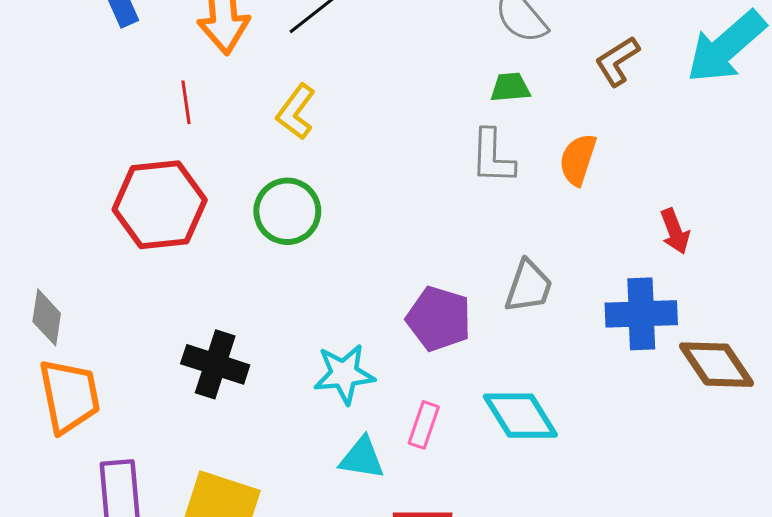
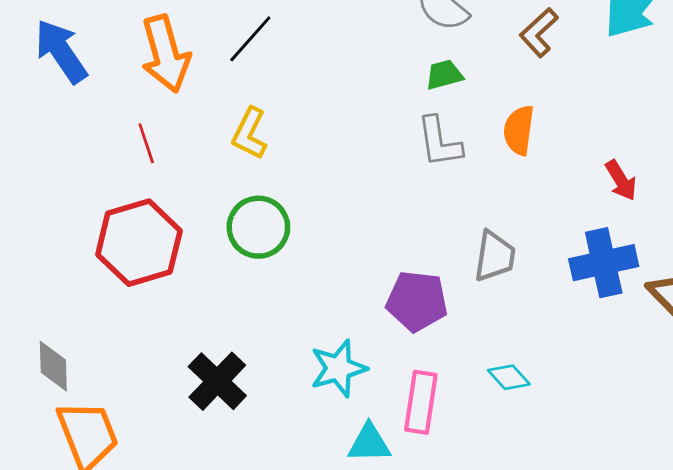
black cross: (215, 364) -> (217, 381), turned 36
cyan diamond: (520, 416) -> (509, 377), size x0.6
pink rectangle: (424, 425) -> (421, 402), size x1.4

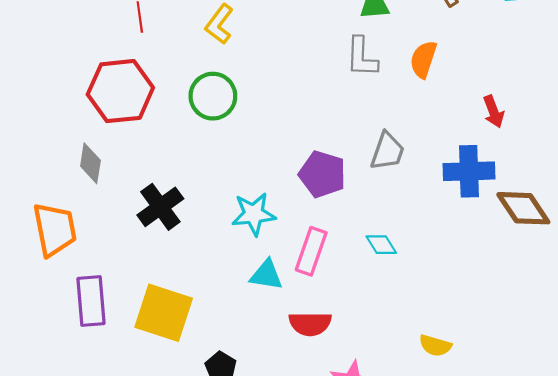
gray diamond: (53, 366) -> (90, 163), moved

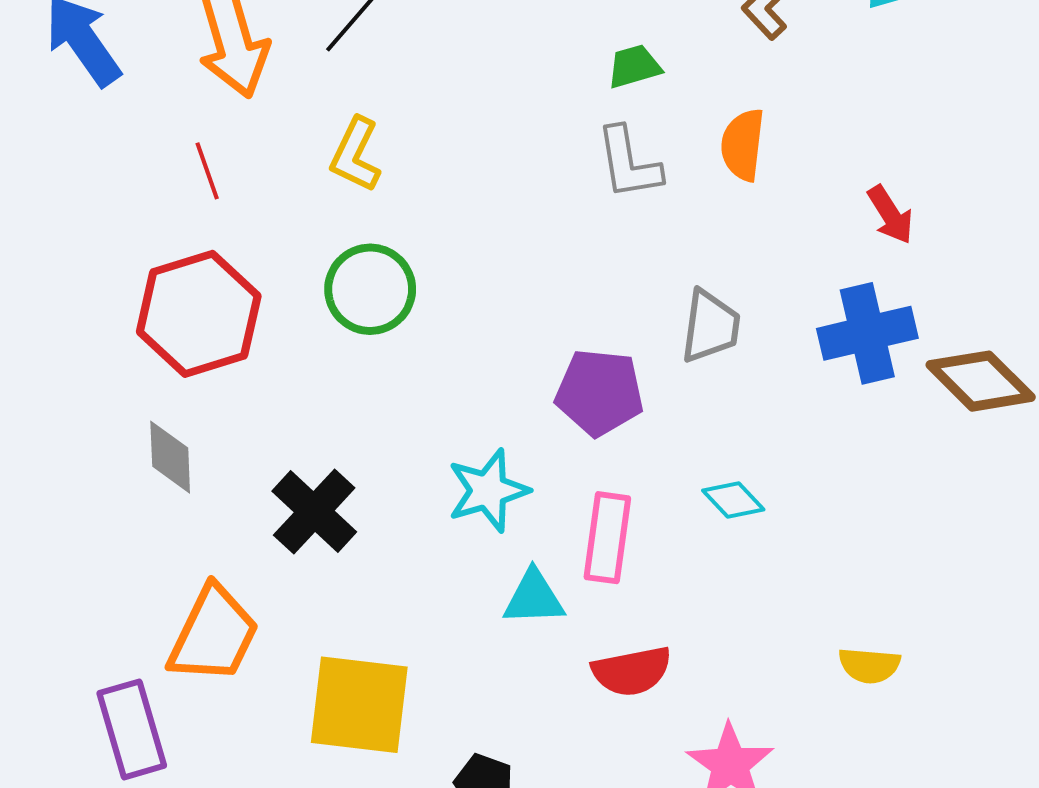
orange trapezoid: (55, 229) -> (213, 635), moved, turned 48
purple rectangle: (91, 301) -> (132, 729), moved

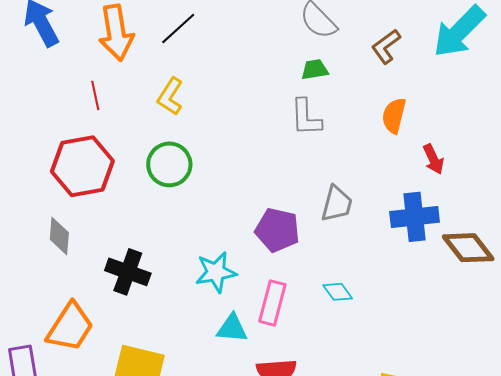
orange semicircle: (743, 145) -> (394, 116), moved
black cross: (314, 511) -> (128, 272), turned -30

